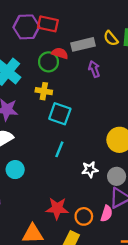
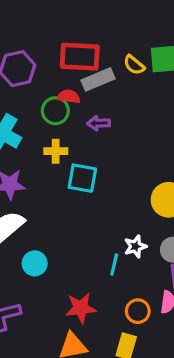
red rectangle: (48, 24) -> (80, 57), moved, size x1.4
purple arrow: (94, 69) -> (99, 123), moved, turned -63
cyan line: (59, 149) -> (114, 265), moved
red star: (57, 208) -> (81, 308), moved

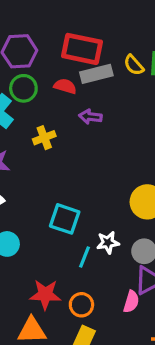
green circle: (55, 111) -> (23, 88), moved
yellow cross: (56, 151) -> (44, 138), turned -30
cyan square: (82, 178) -> (65, 219), moved
orange circle: (138, 311) -> (81, 305), moved

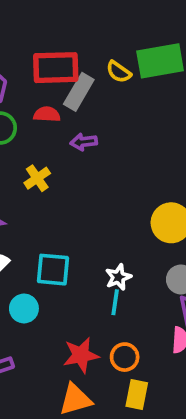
gray rectangle: (96, 74) -> (79, 92), turned -32
cyan square: (65, 219) -> (53, 270), moved
white star: (108, 243) -> (118, 277), moved

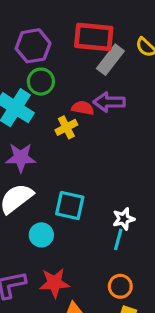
red semicircle: (47, 114) -> (83, 108), moved
purple arrow: (84, 142) -> (109, 102), size x1.4
red star: (81, 355) -> (54, 283), moved

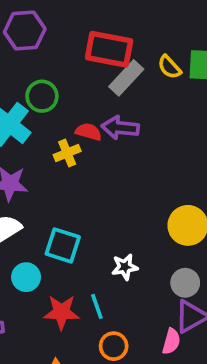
purple hexagon: (33, 46) -> (25, 31), moved
cyan line: (118, 239) -> (97, 306), moved, turned -40
red star: (54, 283) -> (61, 312), moved

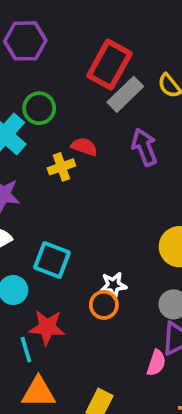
red rectangle: (109, 49) -> (109, 65), turned -75
purple arrow: (120, 128) -> (144, 147), moved, turned 60
cyan line: (97, 306) -> (26, 350), moved
orange circle: (114, 346) -> (104, 305), moved

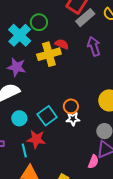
yellow cross: (61, 167) -> (49, 54), size x1.6
cyan square: (52, 260) -> (47, 116), moved, turned 30
orange circle: (104, 305) -> (71, 106), moved

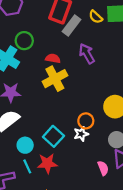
yellow cross: (49, 54) -> (55, 79), moved
orange circle: (71, 106) -> (86, 121), moved
cyan line: (24, 150) -> (27, 166), moved
pink semicircle: (93, 162) -> (103, 168), moved, turned -32

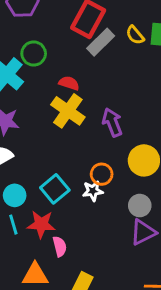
purple arrow: (87, 54) -> (112, 122), moved
yellow cross: (55, 79) -> (68, 111), turned -35
pink semicircle: (103, 168) -> (60, 246), moved

